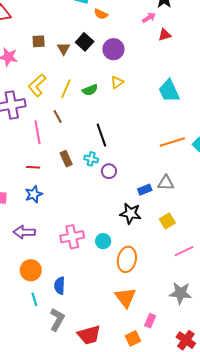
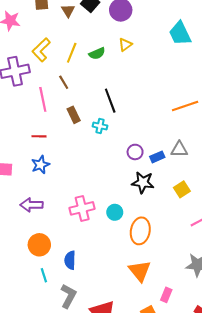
cyan trapezoid: (169, 91) -> (180, 33), moved
brown rectangle: (66, 159) -> (74, 115), moved
purple circle: (109, 171) -> (135, 152), moved

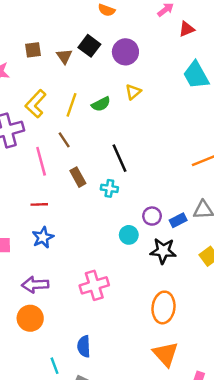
cyan circle: (115, 212) -> (129, 235), moved
orange circle: (39, 245) -> (30, 318), moved

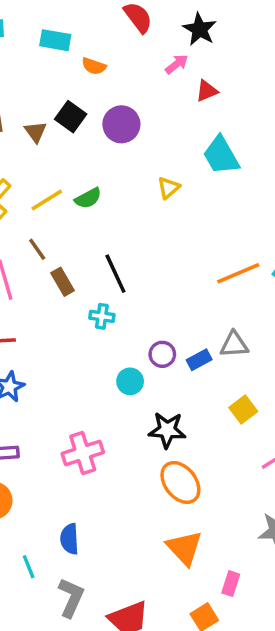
yellow triangle: (133, 92) -> (168, 188), moved
yellow line: (71, 105) -> (47, 200), turned 40
brown rectangle: (78, 177) -> (63, 282), moved
black star: (163, 251) -> (167, 430), moved
orange ellipse: (163, 307) -> (180, 482), turned -44

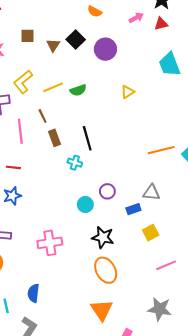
pink arrow: (177, 64) -> (136, 18), moved
red triangle: (207, 91) -> (161, 24), moved
cyan trapezoid: (221, 155) -> (170, 64), moved
blue rectangle: (199, 360) -> (133, 209), moved

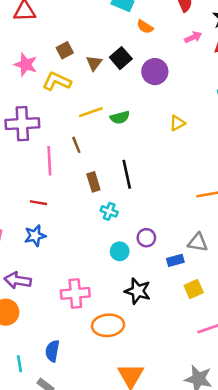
brown square: (27, 36) -> (65, 50), turned -32
yellow L-shape: (23, 82) -> (57, 81), moved, turned 60
brown rectangle: (55, 138) -> (93, 182), moved
cyan cross: (75, 163) -> (109, 211), moved
orange ellipse: (106, 270) -> (108, 325), moved, turned -70

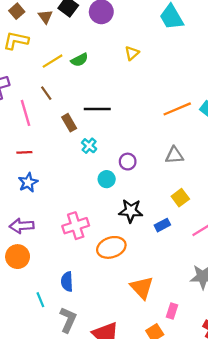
black line: (127, 174) -> (97, 109), turned -65
cyan cross: (109, 211) -> (89, 146), turned 32
blue rectangle: (175, 260) -> (162, 225), moved

